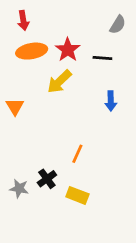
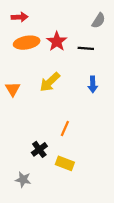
red arrow: (23, 21) -> (20, 17), turned -84
yellow arrow: (59, 82) -> (50, 82), moved
gray star: (19, 188) -> (23, 180), moved

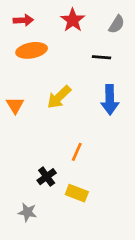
red star: (57, 41) -> (73, 20), moved
blue arrow: (93, 84) -> (110, 100), size x1.5

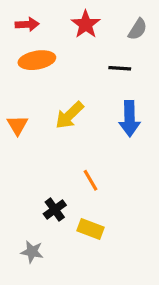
orange line: (77, 152) -> (91, 180), turned -54

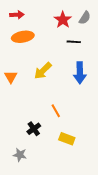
red star: (86, 24) -> (63, 20), moved
yellow rectangle: (91, 229) -> (67, 139), moved

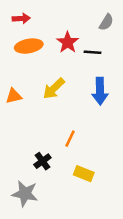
red star: (63, 20) -> (67, 42), moved
orange triangle: (11, 77) -> (14, 96), turned 48
orange line: (56, 111) -> (70, 139), turned 56
gray star: (20, 155) -> (25, 194), size x1.5

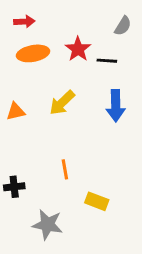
orange line: (70, 139) -> (65, 169), moved, turned -36
black cross: (42, 161) -> (14, 187), moved, turned 30
gray star: (25, 194) -> (48, 225), moved

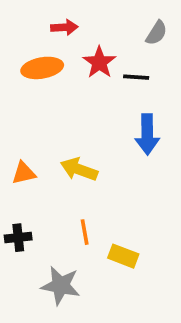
red arrow: (24, 22) -> (64, 27), moved
yellow arrow: (62, 103) -> (79, 169), moved, turned 64
orange triangle: (16, 111) -> (24, 173), moved
orange line: (65, 169) -> (85, 232), moved

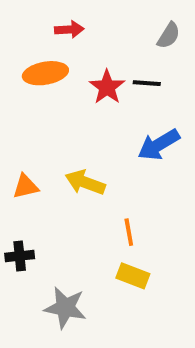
red star: (99, 62) -> (107, 87), moved
blue arrow: (147, 134) -> (159, 145), turned 60
orange line: (85, 232) -> (129, 232), moved

